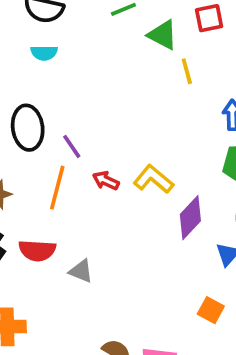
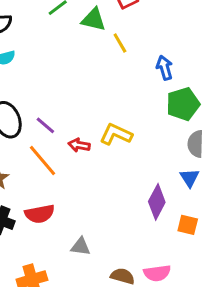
orange line: (57, 188) -> (43, 161), turned -40
purple diamond: (190, 218) -> (157, 202), moved
gray triangle: (81, 271) -> (81, 247), moved

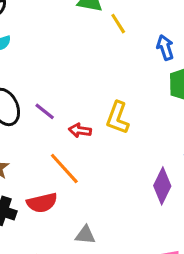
yellow L-shape: (116, 134) -> (118, 118), turned -92
orange line: (43, 161) -> (64, 169), moved

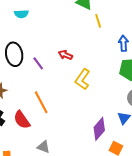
red arrow: (80, 130) -> (65, 55), moved
red semicircle: (42, 203) -> (22, 120), turned 54

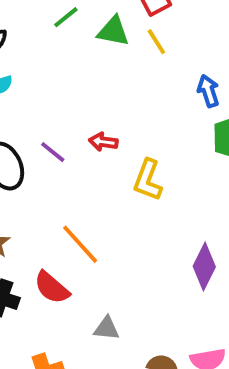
yellow line: (98, 21) -> (156, 42), moved
purple line: (38, 63) -> (53, 152), moved

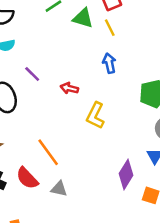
blue arrow: (208, 91) -> (109, 63), moved
purple line: (53, 152) -> (32, 74), moved
gray triangle: (107, 328) -> (59, 189), moved

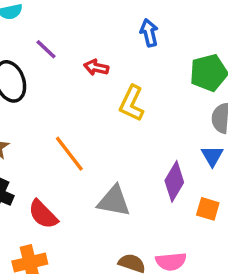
red semicircle: (27, 178) -> (43, 214), moved
gray triangle: (59, 189) -> (114, 201), moved, size x1.5

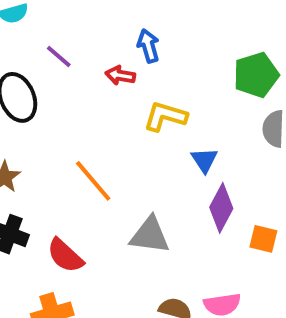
blue arrow: (149, 33) -> (148, 46), moved
yellow L-shape: (132, 103) -> (165, 116), turned 84
blue triangle: (212, 156) -> (204, 160), moved

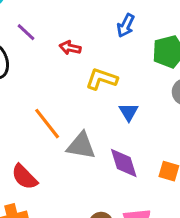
blue arrow: (148, 46) -> (126, 26), moved, turned -140
purple diamond: (221, 208) -> (124, 163), moved, turned -48
gray triangle: (150, 235) -> (81, 146), moved

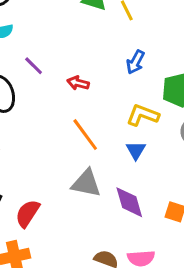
yellow L-shape: (102, 79) -> (143, 115), moved
orange line: (47, 124) -> (85, 135), moved
red semicircle: (24, 177) -> (28, 213), turned 76

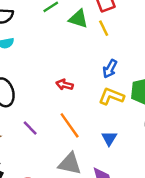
purple line: (34, 66) -> (30, 128), moved
yellow L-shape: (143, 115) -> (111, 96), moved

